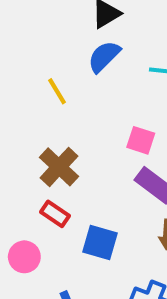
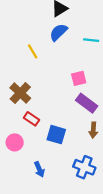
pink square: (141, 140) -> (79, 78), turned -32
brown cross: (59, 167) -> (20, 93), moved

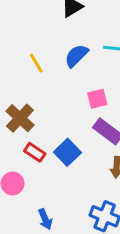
blue semicircle: (58, 32) -> (76, 56), moved
blue square: (56, 135) -> (67, 152), moved, turned 30

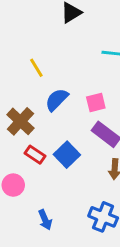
blue semicircle: (76, 56) -> (57, 100), moved

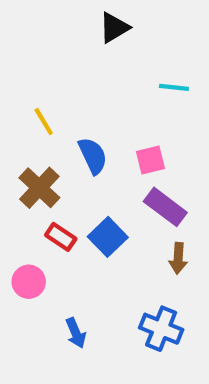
yellow line: (36, 68) -> (44, 122), moved
blue semicircle: (57, 100) -> (93, 156), turned 110

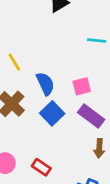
red rectangle: (61, 237) -> (41, 167), moved
blue square: (108, 237) -> (52, 113), moved

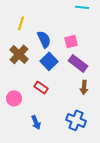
yellow line: (14, 62) -> (21, 23), turned 48
red rectangle: (41, 167) -> (41, 87), moved

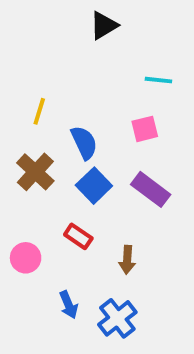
pink square: (71, 41) -> (145, 129), moved
brown arrow: (84, 87) -> (127, 260), moved
blue cross: (76, 120) -> (117, 318), moved, turned 30

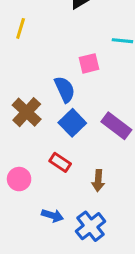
yellow line: (39, 111) -> (21, 28), moved
pink square: (145, 129) -> (89, 63), moved
blue arrow: (69, 305) -> (53, 216), turned -50

